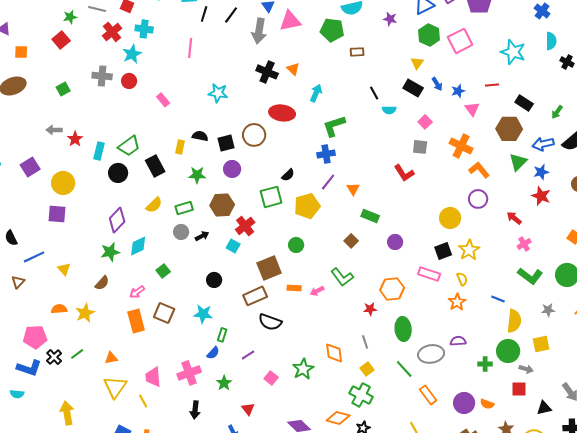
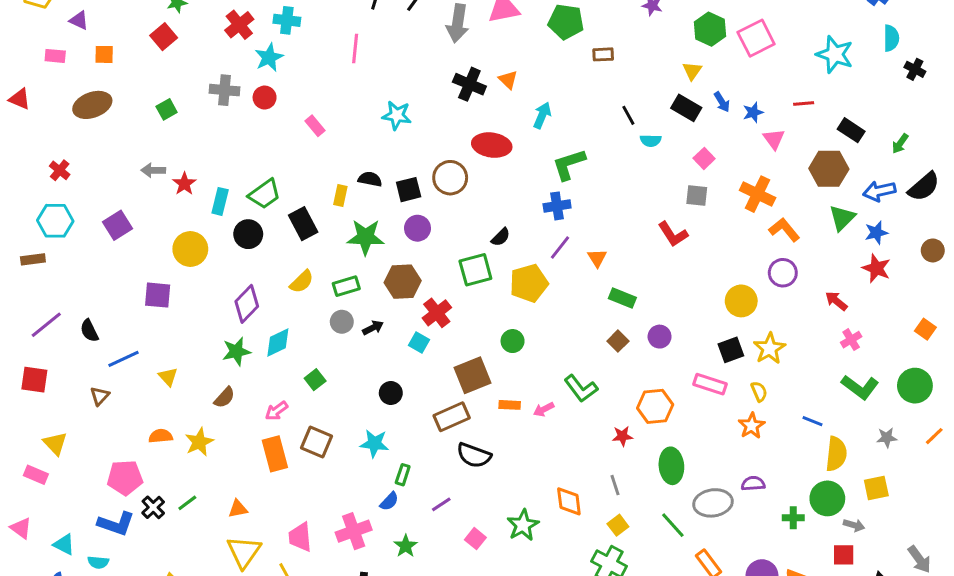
green star: (197, 175) -> (366, 237), size x1.4
yellow circle: (63, 183) -> (190, 249), moved
brown square: (351, 241) -> (618, 341), moved

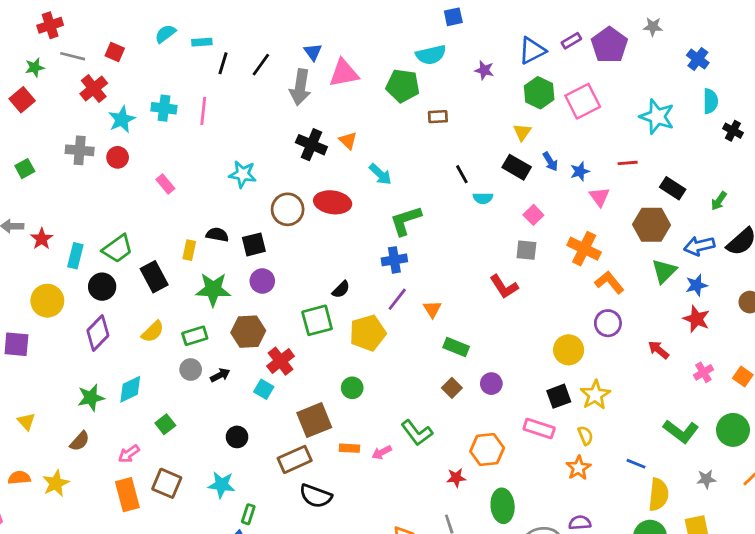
cyan cross: (287, 20) -> (164, 108), moved
cyan arrow: (542, 115) -> (380, 174), turned 110
brown circle: (450, 178) -> (288, 209), moved
purple diamond: (247, 304) -> (98, 333), moved
pink cross: (851, 340) -> (703, 372), moved

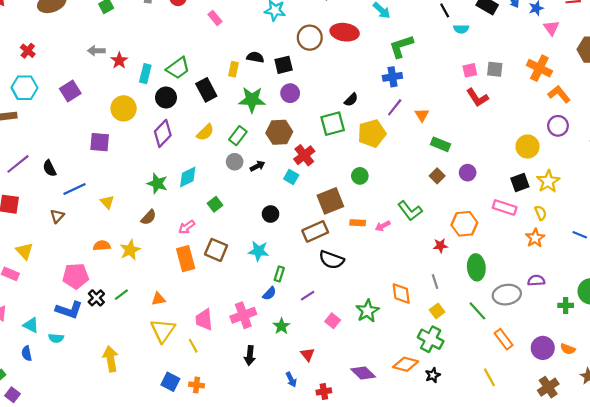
pink square: (533, 215) -> (470, 70), moved, turned 32
green rectangle: (195, 336) -> (238, 136), turned -36
green star: (91, 398) -> (157, 184), turned 30

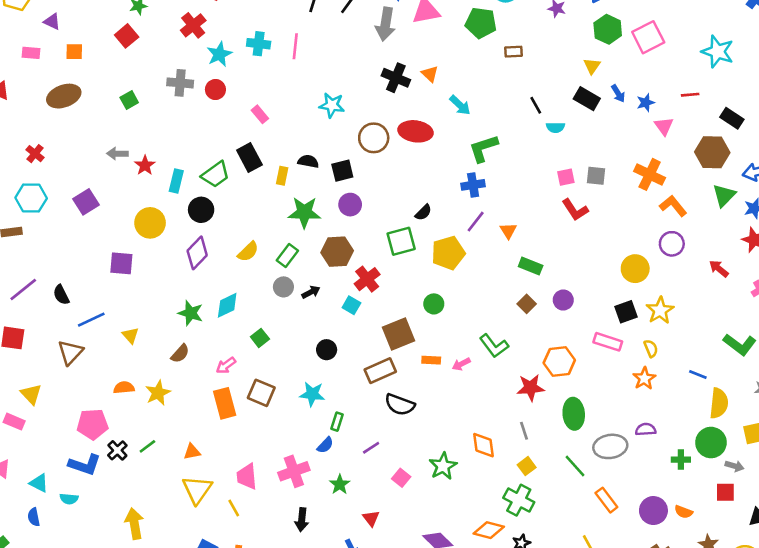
black rectangle: (206, 90) -> (249, 157), moved
brown triangle: (57, 216) -> (70, 352), size x1.5
red star: (440, 246) -> (531, 388), size x1.5

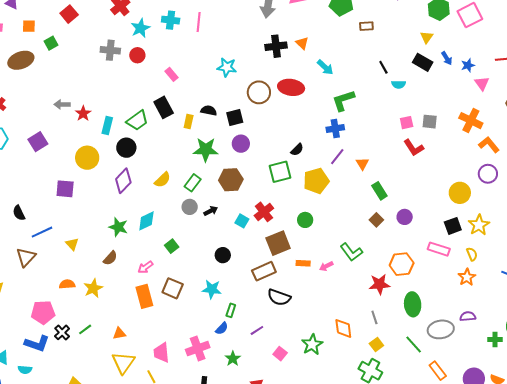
black cross: (396, 78) -> (276, 46), turned -30
green square: (129, 100) -> (51, 43), moved
green rectangle: (531, 266) -> (379, 191), turned 36
red cross: (367, 279) -> (264, 212), moved

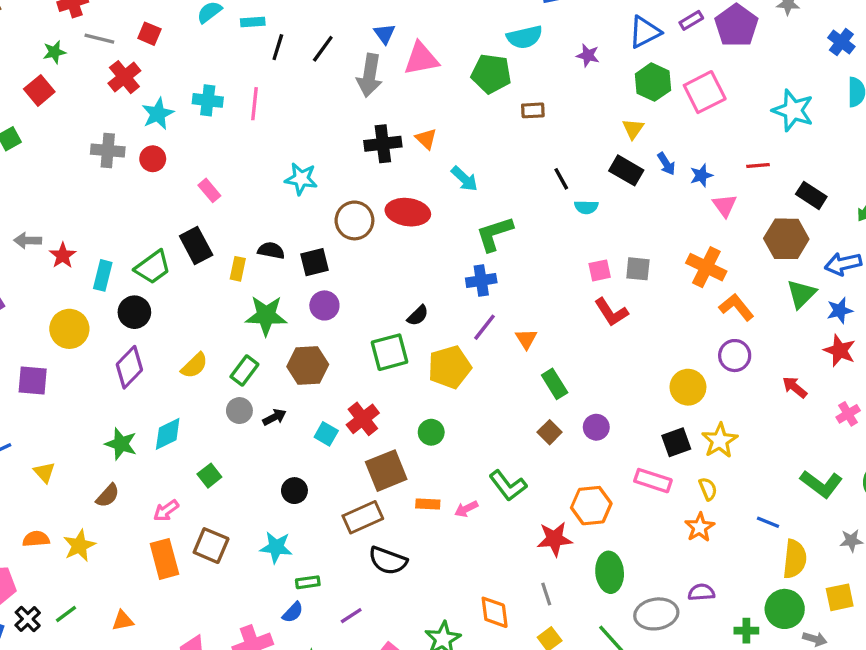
green rectangle: (231, 310) -> (308, 582), turned 64

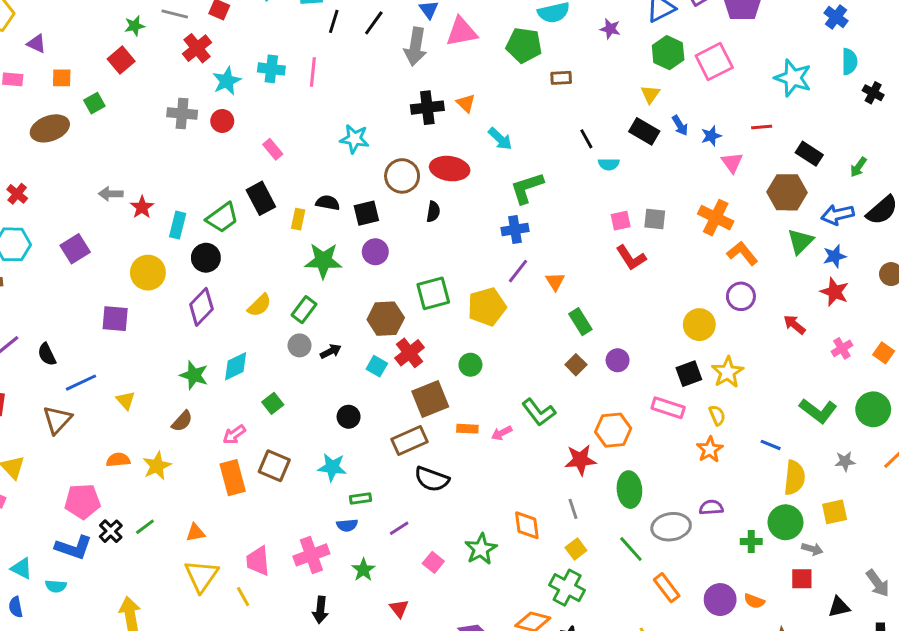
black semicircle: (418, 315) -> (433, 212), moved, turned -36
brown hexagon: (308, 366) -> (386, 319), moved
blue semicircle: (293, 612) -> (347, 525), turned 42

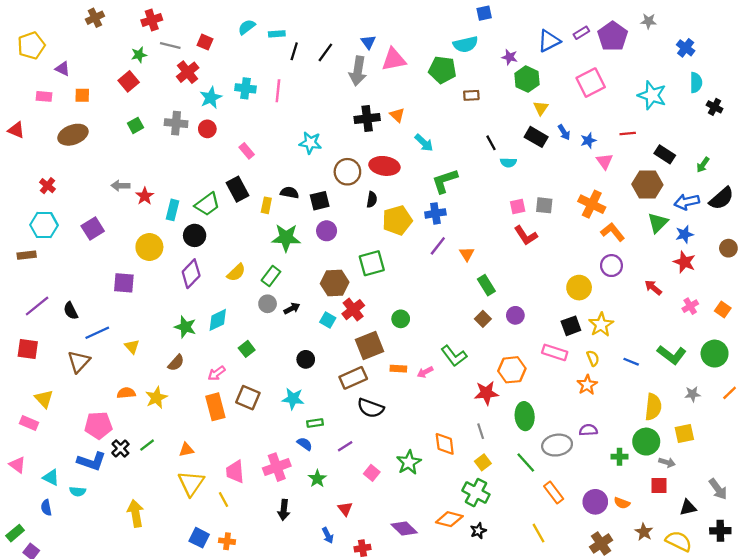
green hexagon: (668, 53) -> (527, 79), moved
green square: (94, 103) -> (135, 125), moved
yellow pentagon: (487, 307) -> (397, 220), moved
blue line: (771, 445) -> (631, 362), moved
blue semicircle: (347, 525) -> (305, 444), turned -140

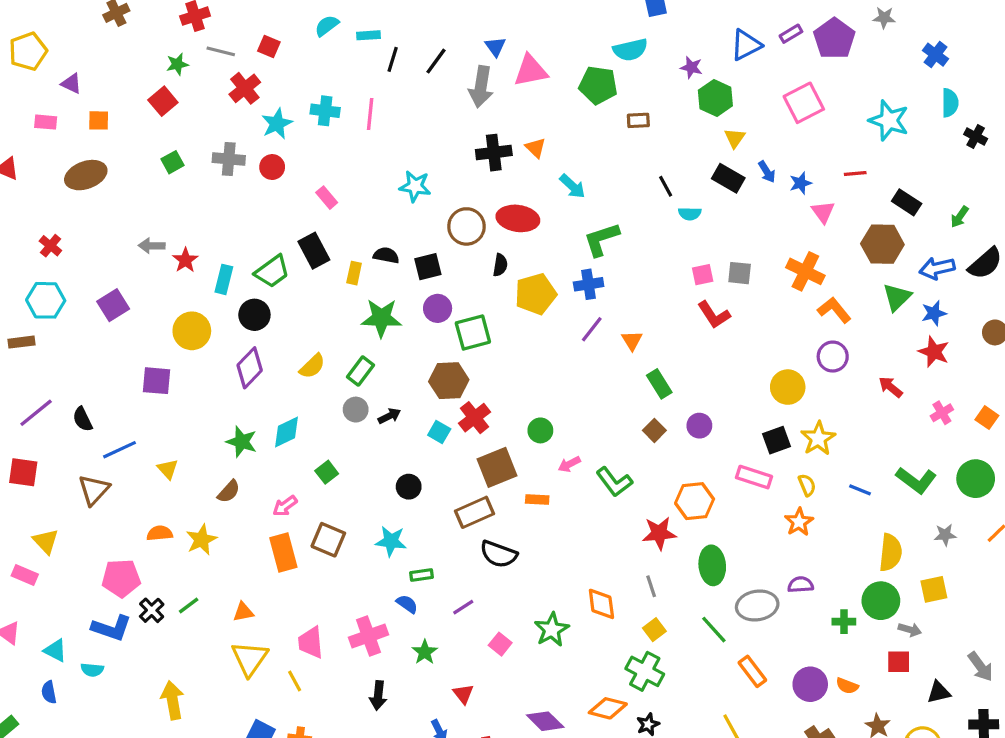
green square: (372, 263) -> (473, 332), moved
pink arrow: (425, 372) -> (569, 464), moved

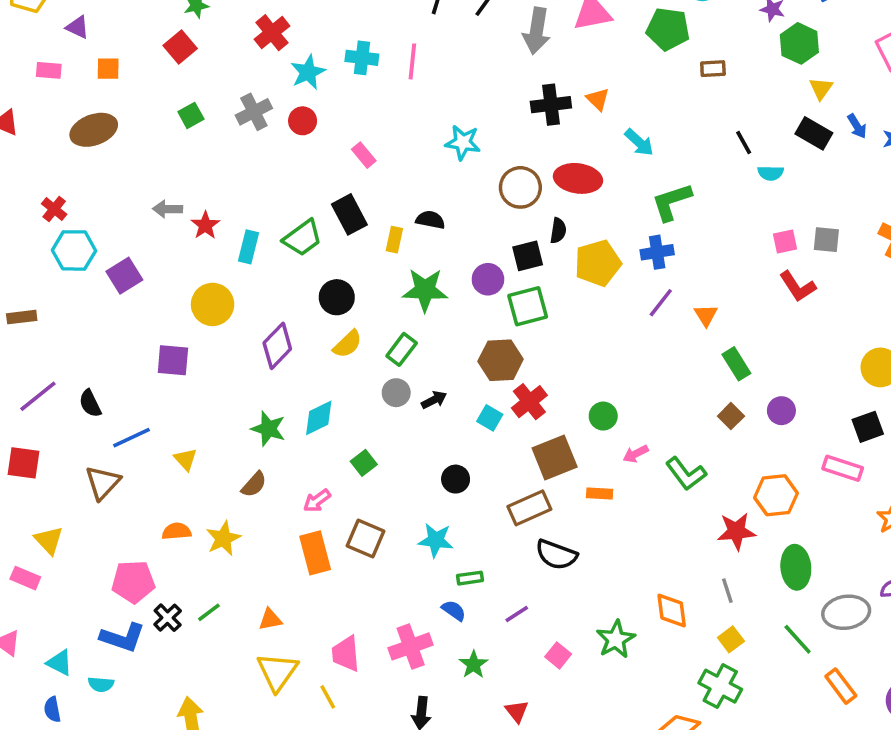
gray cross: (229, 159) -> (254, 112), turned -32
black square: (428, 267) -> (528, 256), moved
cyan hexagon: (46, 300) -> (74, 250), moved
black circle: (254, 315) -> (337, 297), moved

